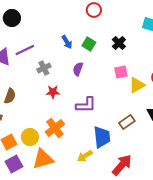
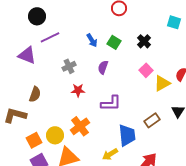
purple line: (25, 50) -> (50, 37), moved
pink square: (121, 72) -> (146, 70), turned -32

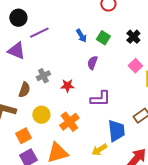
black circle: (37, 16) -> (18, 18), moved
gray cross: (69, 66) -> (43, 76), moved
yellow circle: (55, 135) -> (41, 115), moved

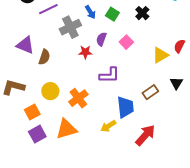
purple triangle: (16, 51) -> (25, 45), moved
pink square: (135, 66) -> (126, 42), moved
gray cross: (43, 76) -> (70, 27), moved, size x1.5
red star: (67, 86) -> (85, 52), moved
brown semicircle: (24, 90) -> (44, 57), moved

